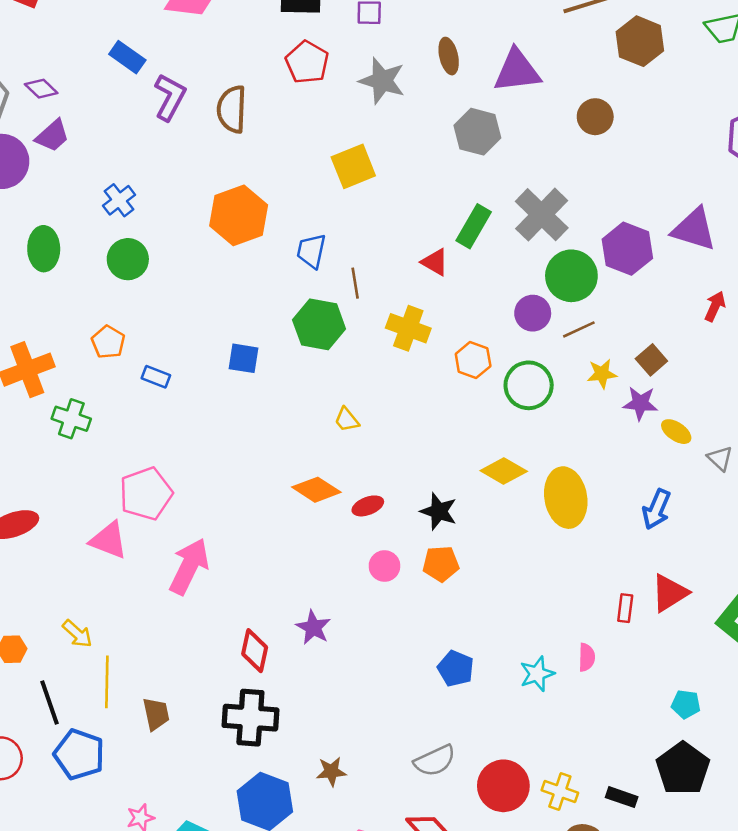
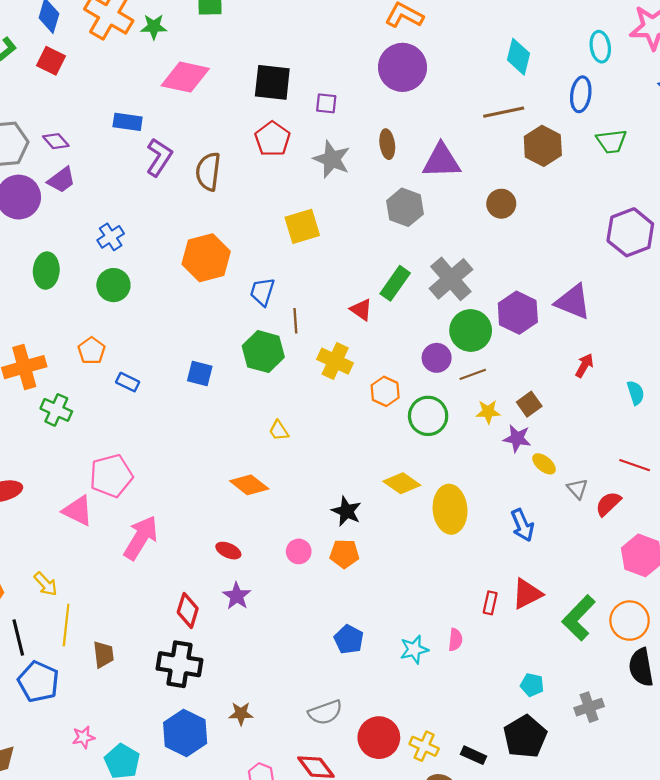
blue rectangle: (127, 57) -> (128, 122), turned -32
red ellipse: (368, 506) -> (228, 551), moved, turned 40
blue arrow: (656, 509) -> (522, 525), turned -52

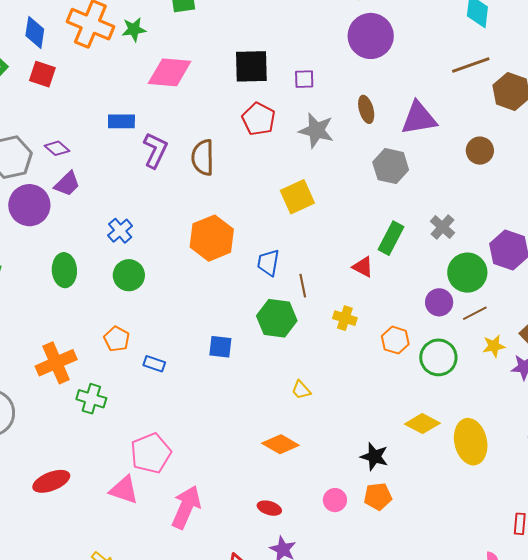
gray cross: (451, 279) -> (442, 227), size x0.6
yellow cross: (335, 361) -> (345, 318), size x0.7

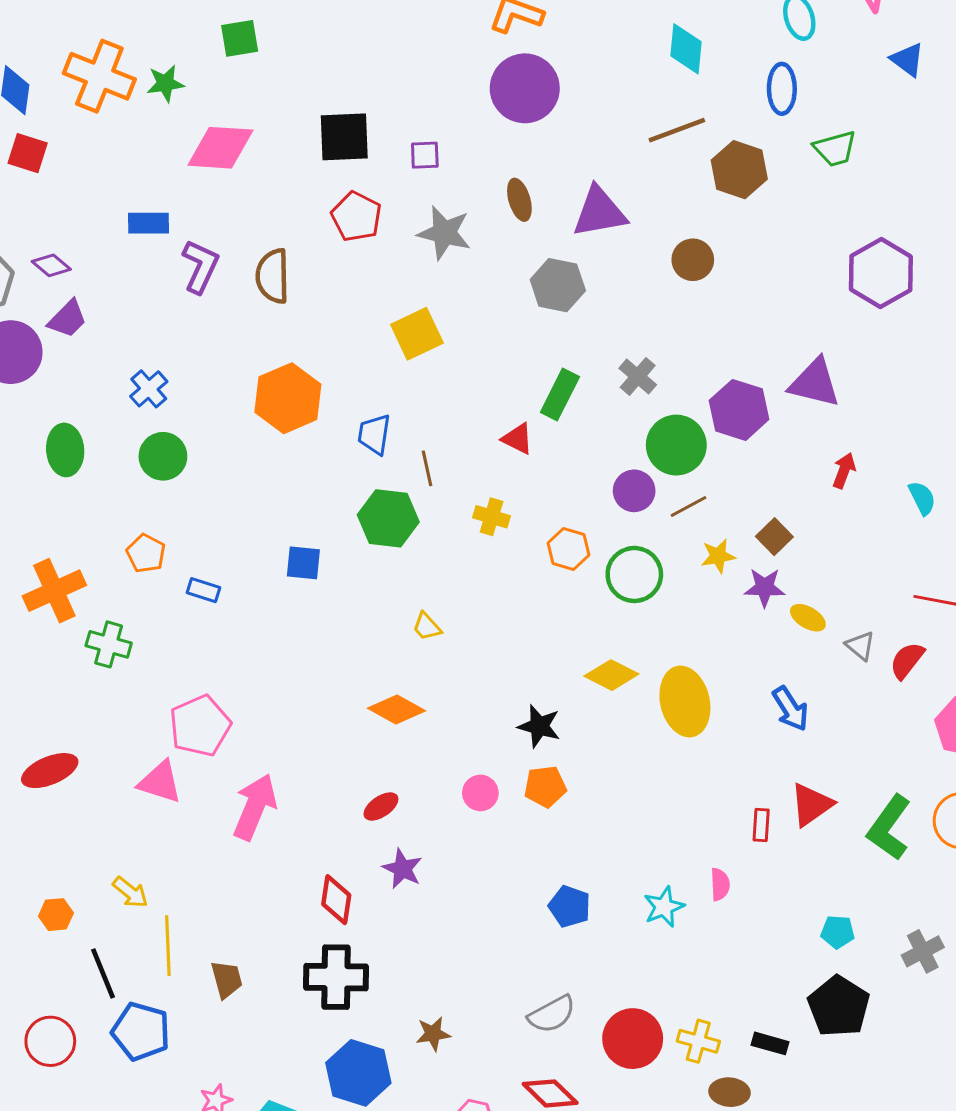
red ellipse: (269, 508) -> (381, 806), turned -50

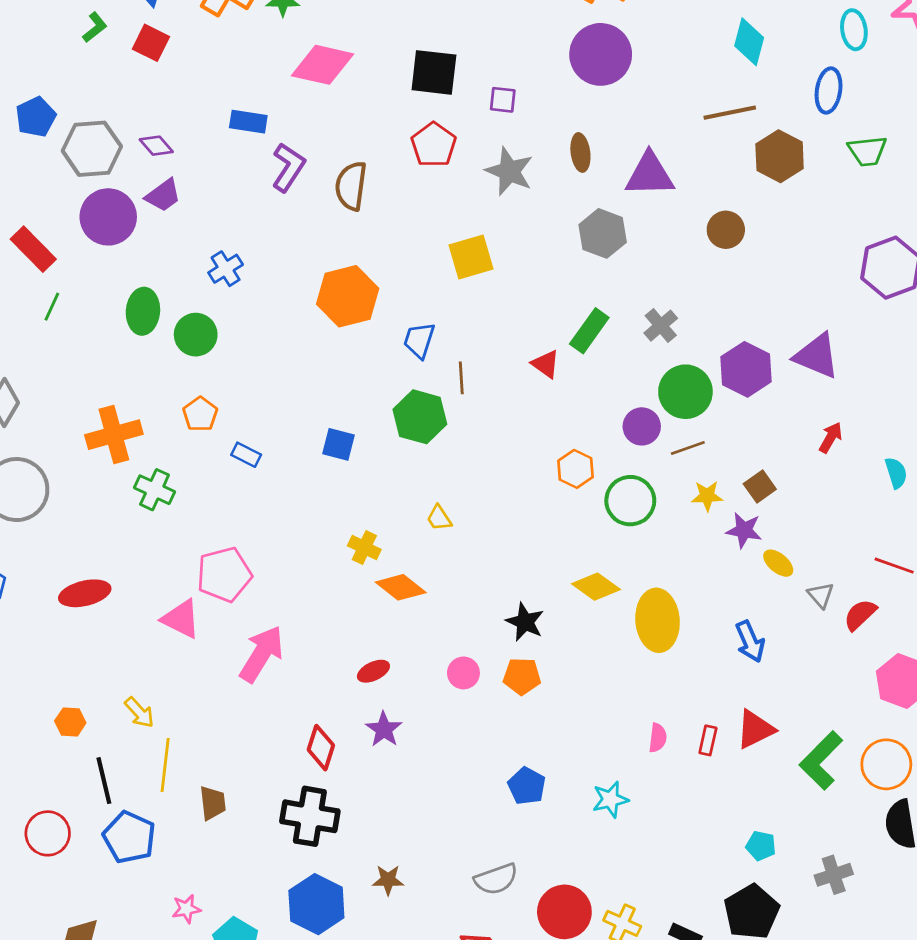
green circle: (163, 456) -> (196, 335), moved
yellow cross: (492, 517) -> (364, 548), moved
pink semicircle: (720, 884) -> (658, 738), moved

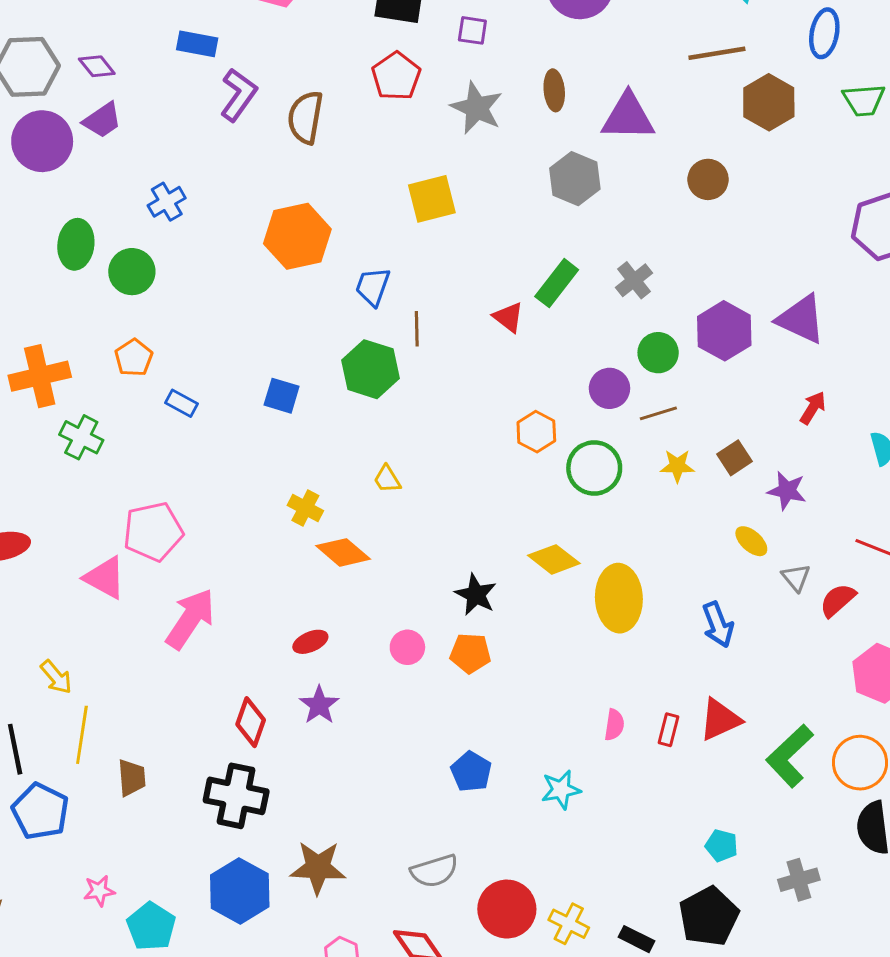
green circle: (685, 392) -> (658, 353), size x0.7
purple star: (744, 530) -> (787, 491), moved
brown star: (388, 880) -> (318, 868), size x1.6

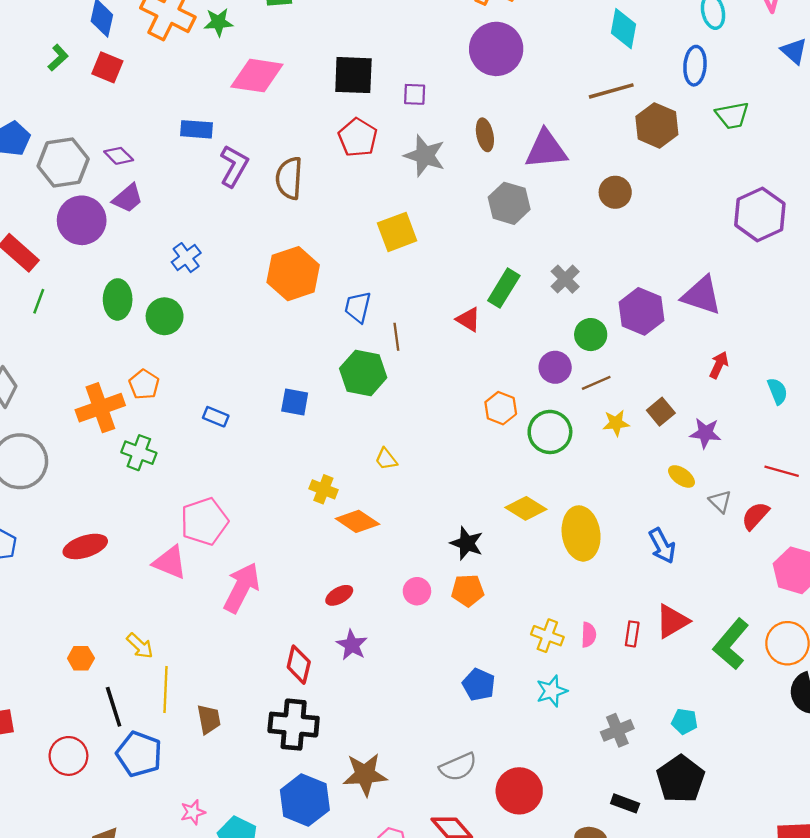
orange pentagon: (134, 358) -> (144, 384), moved
gray cross: (799, 880) -> (617, 730), moved
yellow cross: (569, 924) -> (547, 636), moved

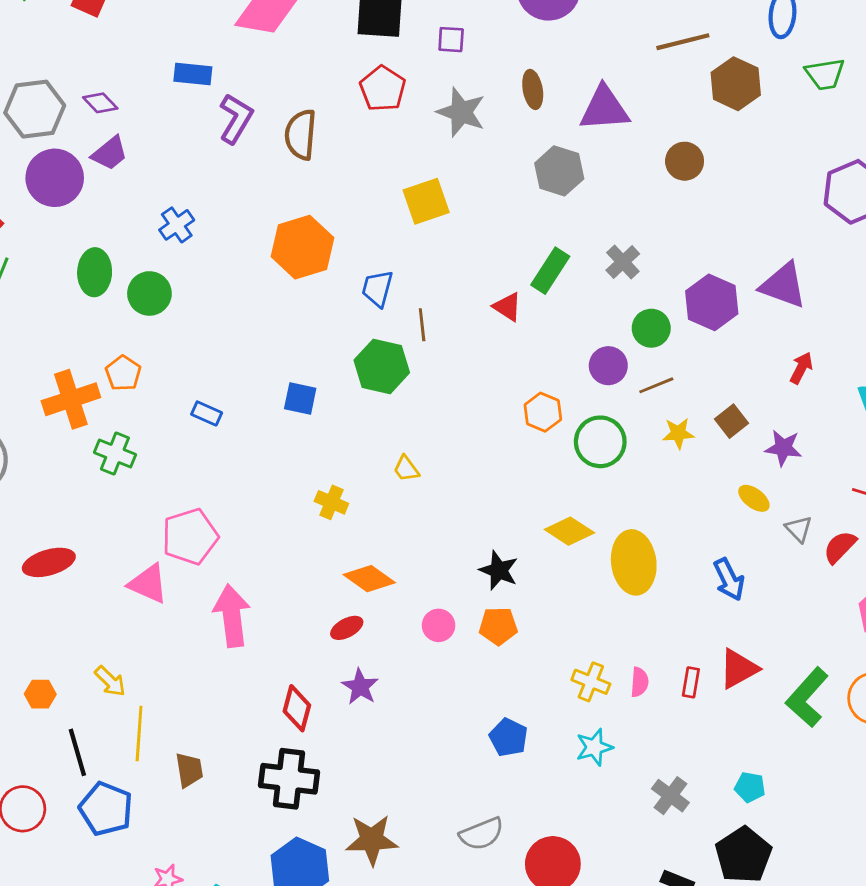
orange diamond: (357, 521) -> (369, 579), moved
pink arrow: (242, 588) -> (232, 616), turned -36
gray cross: (617, 730) -> (670, 796), turned -32

